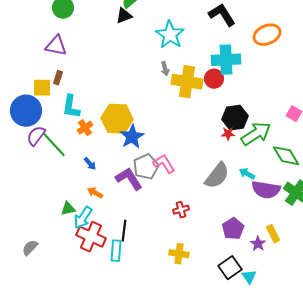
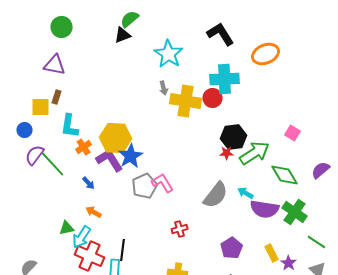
blue circle: (26, 111) -> (25, 130), size x0.5
purple L-shape: (129, 179) -> (110, 160), moved
purple star: (258, 244) -> (289, 263), moved

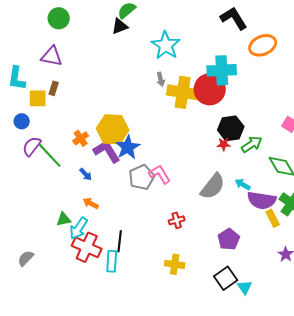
black L-shape: (221, 34) -> (234, 18), moved
red circle: (213, 98) -> (210, 89), size x1.6
cyan L-shape: (70, 126) -> (17, 78), moved
green arrow: (255, 153) -> (252, 144), size x0.7
yellow rectangle: (272, 253) -> (273, 218), moved

